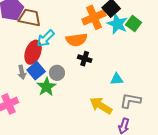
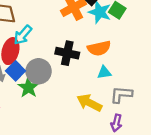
orange semicircle: (77, 40) -> (99, 48), moved
black cross: (85, 59) -> (67, 53), size x1.5
gray circle: (57, 73) -> (39, 71), size x1.5

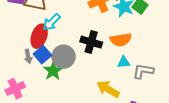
gray L-shape: (121, 95) -> (143, 71), moved

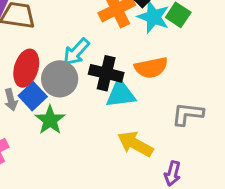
cyan arrow: (52, 22) -> (76, 52), moved
gray circle: (64, 57) -> (60, 79), moved
cyan triangle: (124, 62) -> (121, 94), moved, size x1.5

